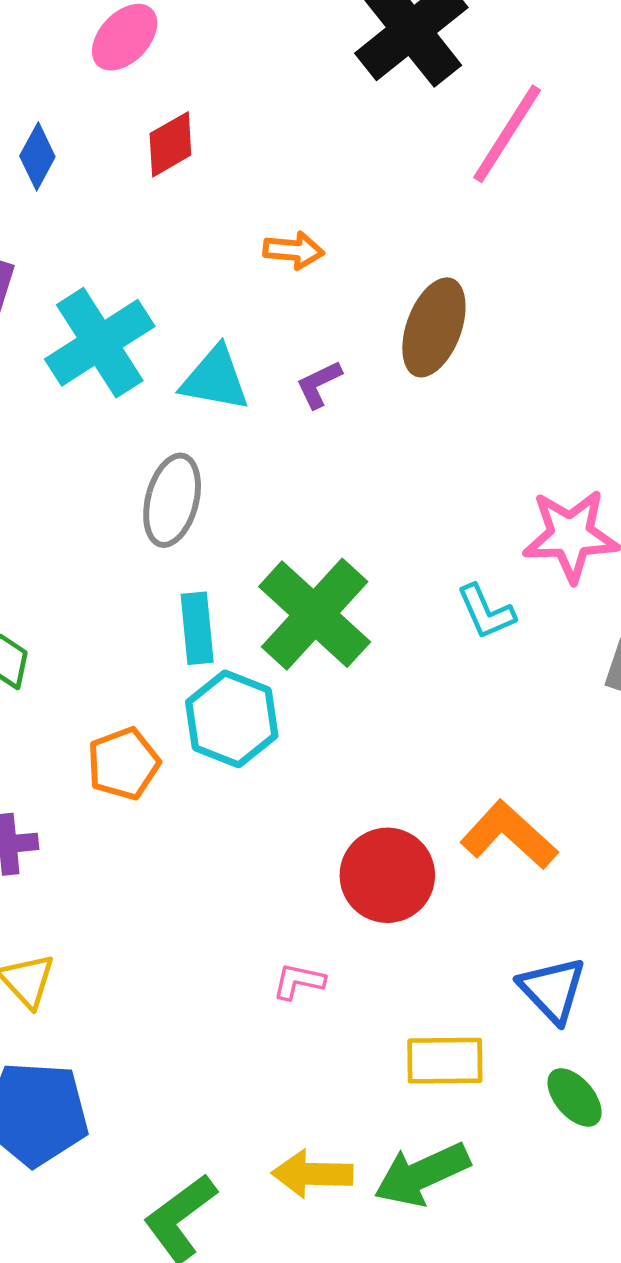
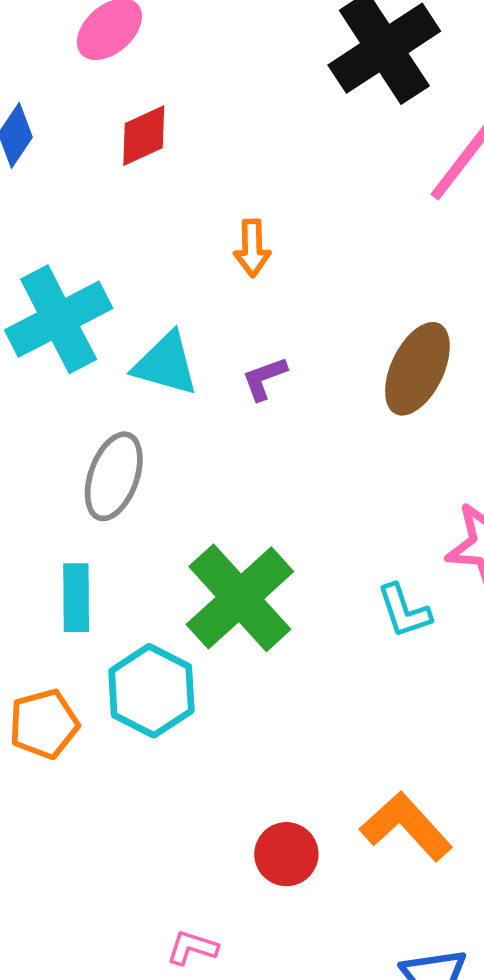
orange arrow: (294, 250) -> (252, 248), turned 78
brown ellipse: (434, 327) -> (417, 369), moved
cyan rectangle: (197, 628) -> (76, 598), moved
red circle: (387, 875) -> (286, 854), size x0.7

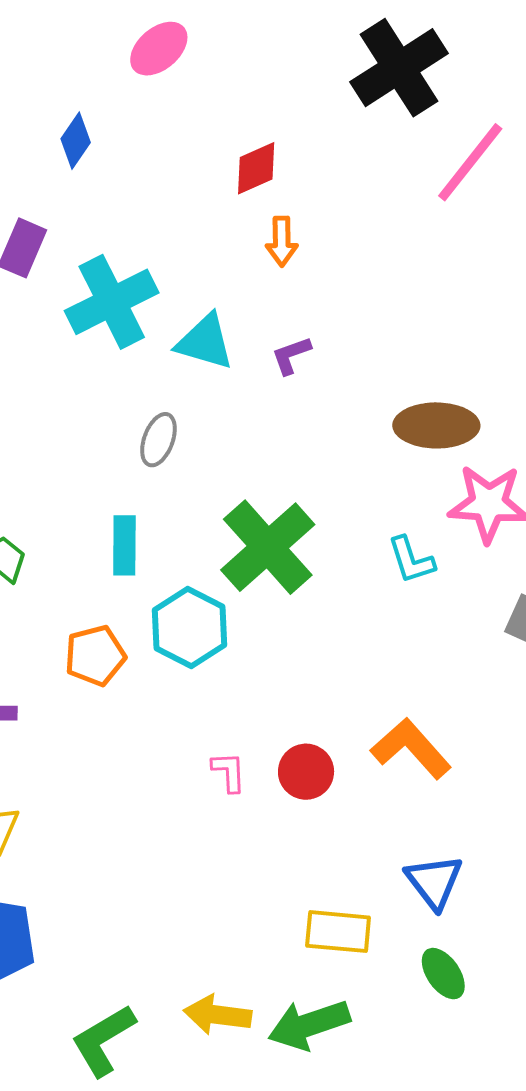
red diamond: (144, 136) -> (256, 168), moved
brown ellipse: (417, 369) -> (436, 425), moved, turned 64
gray ellipse: (114, 476) -> (158, 440), size x0.7
pink L-shape: (192, 948) -> (229, 772), moved, turned 69

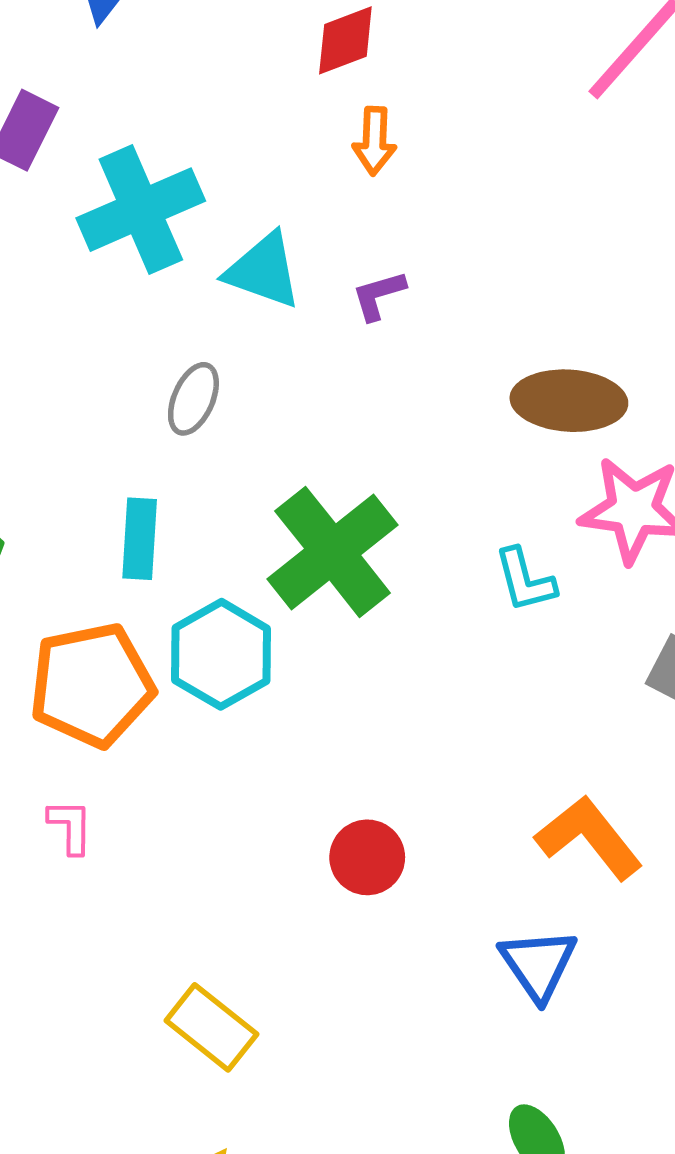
orange pentagon: (95, 656) -> (92, 685), size x1.5
orange L-shape: (411, 748) -> (589, 838), moved
pink L-shape: (229, 772) -> (70, 826), moved
blue triangle: (434, 882) -> (538, 964), moved
yellow rectangle: (338, 932) -> (211, 1027), moved, turned 30

